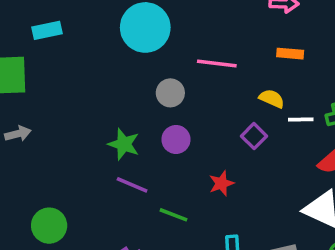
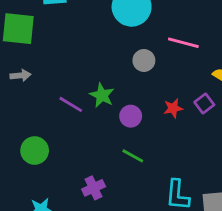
purple circle: (176, 139) -> (131, 116), moved
red star: (221, 183) -> (173, 108), moved
purple line: (132, 185) -> (71, 104), moved

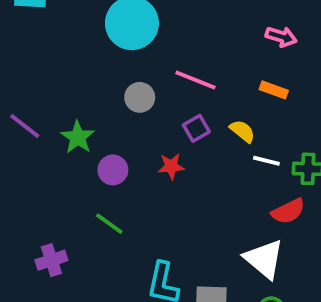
purple square: (204, 103) -> (196, 128), moved
purple line: (71, 104) -> (25, 126), moved

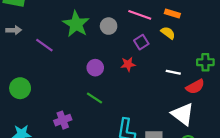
orange rectangle: (274, 90) -> (172, 14), moved
yellow semicircle: (242, 131) -> (168, 33), moved
green star: (78, 137) -> (76, 24), moved, size x1.4
white line: (266, 161) -> (173, 72), moved

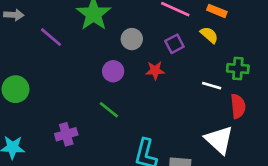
gray circle: (109, 26) -> (132, 39), moved
green cross: (205, 62) -> (238, 68), moved
red semicircle: (195, 87) -> (238, 106), turned -72

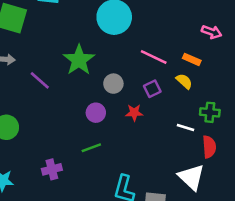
green line: (109, 110) -> (91, 148), turned -60

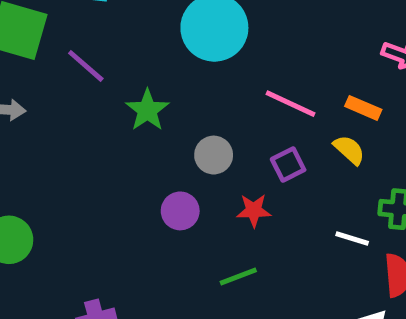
green star: (79, 60) -> (147, 110), size x0.7
purple line: (40, 80) -> (86, 66), moved
green line: (91, 148) -> (238, 277), moved

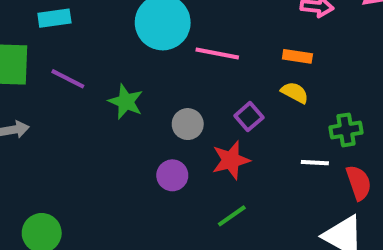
pink line: (290, 104) -> (217, 54), moved
red star: (254, 210) -> (231, 160), size x1.4

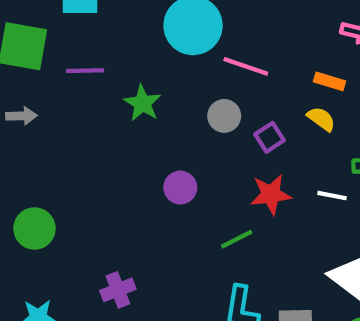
purple line: (68, 79) -> (85, 71), turned -36
gray circle: (188, 124) -> (224, 116), moved
red star: (231, 160) -> (271, 194), moved

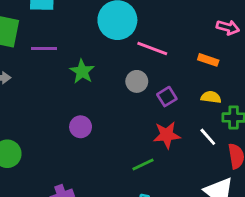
yellow semicircle: (321, 119) -> (211, 97), moved, turned -30
purple circle: (180, 188) -> (81, 127), moved
white line: (332, 196) -> (208, 137), turned 36

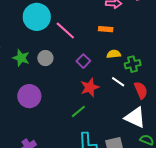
pink line: (152, 48) -> (65, 31), turned 35
gray circle: (137, 81) -> (45, 58), moved
purple circle: (81, 127) -> (29, 96), size x1.5

